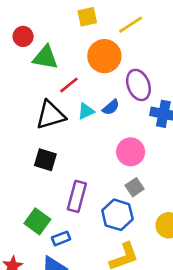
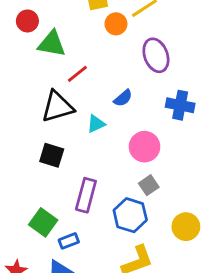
orange circle: (104, 56) -> (116, 24), moved, size x0.6
purple ellipse: (138, 85) -> (156, 55), moved
cyan triangle: (86, 111) -> (96, 124), moved

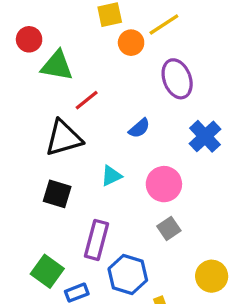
blue cross: (180, 105) -> (205, 136), turned 36
cyan triangle: (96, 124) -> (111, 176), moved
blue hexagon: (130, 215) -> (128, 275), moved

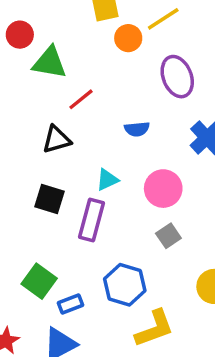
blue semicircle: (139, 128) -> (137, 129), turned 35
black triangle: (64, 138) -> (57, 140), size x0.7
purple rectangle: (97, 240) -> (91, 220), moved

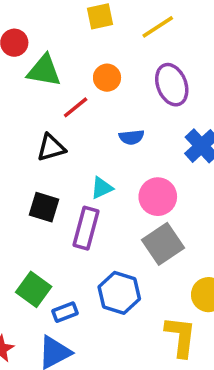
orange circle: (128, 38) -> (107, 78), moved
gray square: (168, 236) -> (163, 244), size x1.6
yellow L-shape: (154, 328) -> (181, 337), moved, turned -63

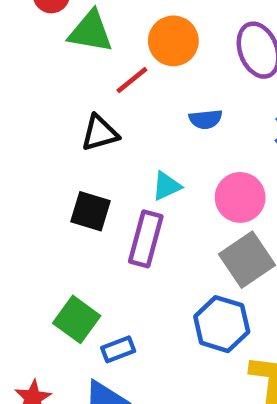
orange circle: (107, 78) -> (173, 41), size x1.4
blue hexagon: (119, 293) -> (222, 324), moved

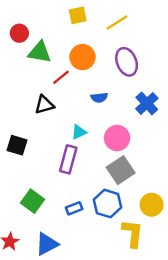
black square: (90, 211) -> (17, 145), moved
blue rectangle: (118, 349) -> (74, 208), moved

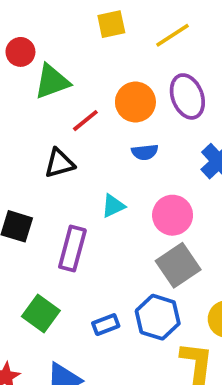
green triangle: (40, 52) -> (52, 82), turned -30
orange circle: (82, 57) -> (135, 102), moved
purple rectangle: (68, 159) -> (72, 249), moved

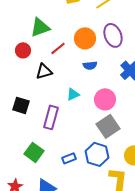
red circle: (20, 52) -> (23, 50), moved

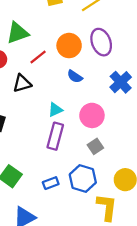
blue semicircle: (90, 65) -> (75, 76), turned 40
purple rectangle: (51, 117) -> (55, 136), moved
gray square: (108, 126) -> (95, 146), size x0.6

